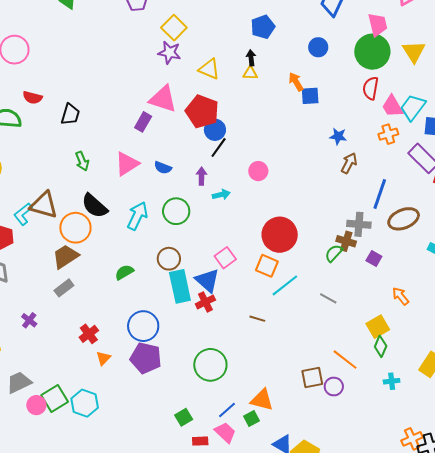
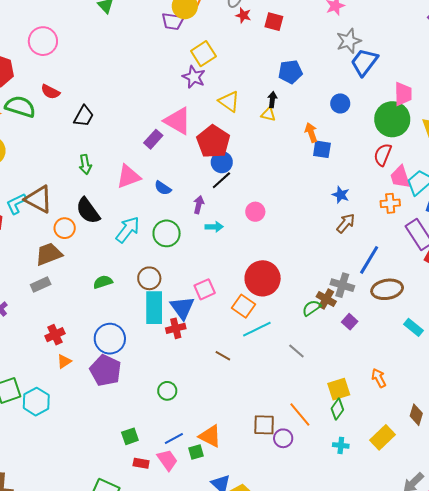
orange circle: (75, 228) -> (65, 228), size x0.7
orange arrow: (401, 296) -> (379, 378), moved
green circle: (210, 365) -> (167, 391), size x0.6

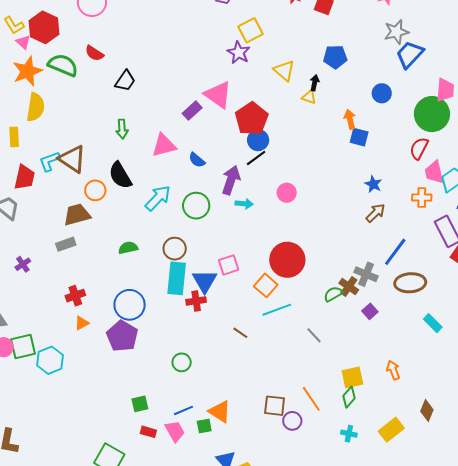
yellow triangle: (229, 102) -> (284, 71), moved
purple arrow: (199, 205) -> (231, 180), size x1.6

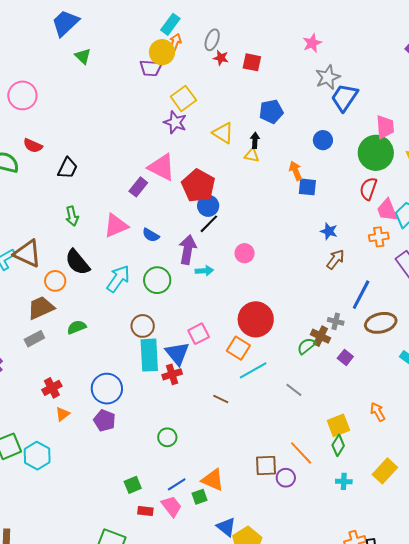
green semicircle: (128, 248) -> (77, 327), moved
gray cross: (366, 274) -> (336, 321), size x0.7
purple pentagon: (122, 336) -> (104, 421), size x0.7

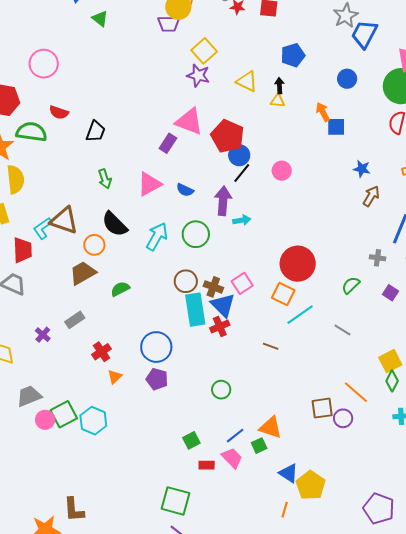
pink circle: (245, 253) -> (282, 171), moved
brown cross: (321, 336) -> (213, 287), moved
gray rectangle: (34, 339) -> (75, 320), moved

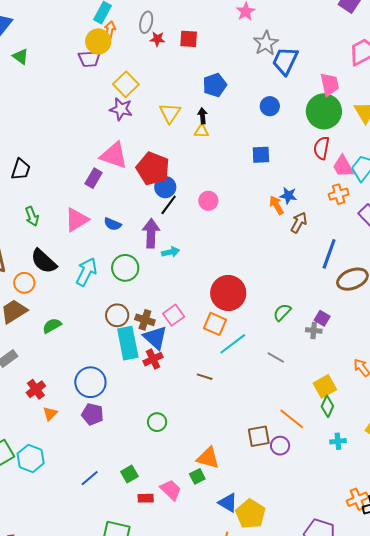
yellow triangle: (247, 81) -> (170, 113), turned 40
orange arrow: (323, 112) -> (276, 205), moved
gray cross: (377, 258) -> (314, 330), moved
blue line: (235, 436) -> (90, 478), moved

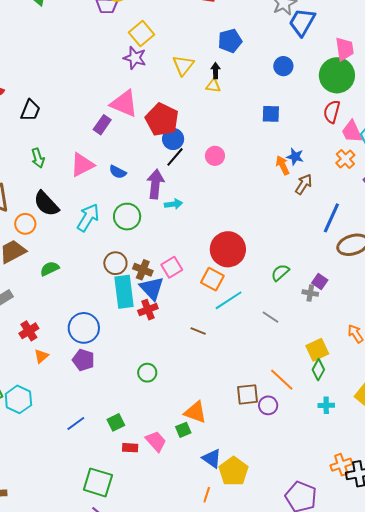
orange cross: (339, 194) -> (345, 159), turned -30

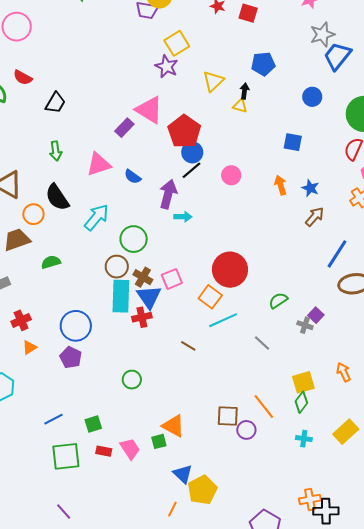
orange arrow: (283, 165) -> (280, 185), moved
green circle: (127, 217) -> (134, 239), moved
green square: (98, 482) -> (66, 456), moved, turned -32

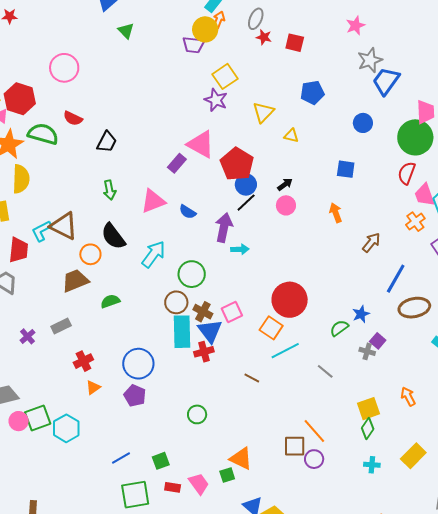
black arrow: (244, 91) -> (285, 184), moved, turned 49
blue star: (310, 188) -> (361, 314), moved, turned 30
orange line: (264, 407) -> (314, 431), moved

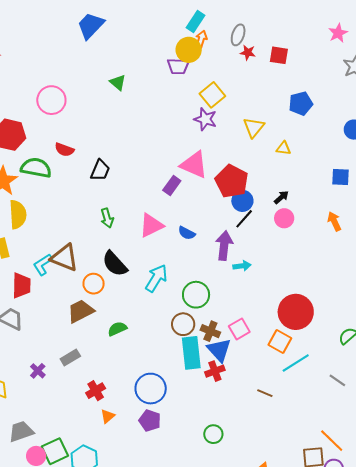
green triangle: (126, 31) -> (118, 83), moved

